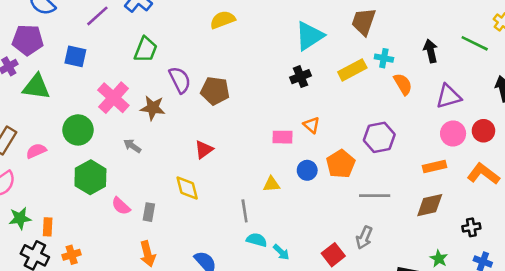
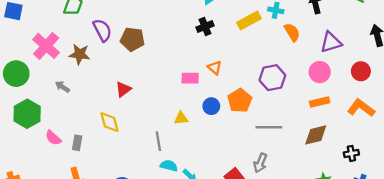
pink circle: (453, 134) -> (320, 72), moved

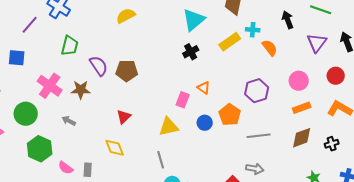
purple triangle: (331, 42) -> (317, 43), moved, turned -30
pink rectangle: (190, 78) -> (183, 100), turned -63
yellow triangle: (181, 118) -> (169, 127), moved, size x1.5
black cross: (351, 153) -> (332, 144), moved
gray arrow: (260, 163) -> (255, 169), turned -96

